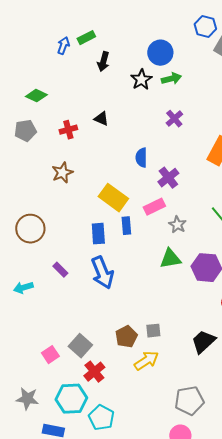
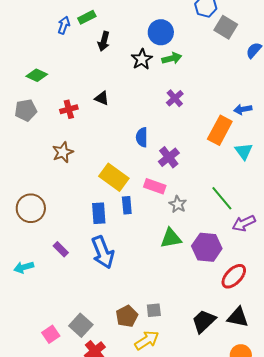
pink rectangle: (154, 207) -> (155, 186), turned 45

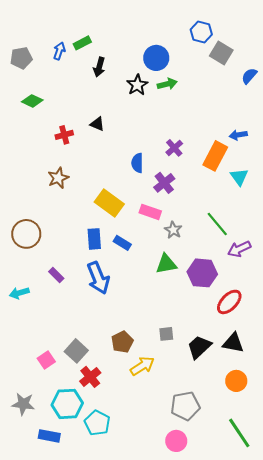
purple cross: (175, 98) -> (174, 148), moved
gray pentagon: (26, 110) -> (21, 58), moved
blue rectangle: (127, 205) -> (122, 243), moved, turned -54
gray square: (154, 310) -> (166, 334), moved

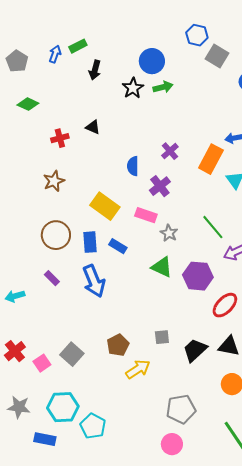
gray pentagon: (21, 58) -> (17, 61), turned -30
brown circle: (26, 234) -> (56, 235), moved
green triangle: (166, 264) -> (162, 267), turned 35
red cross: (90, 377) -> (15, 351), moved

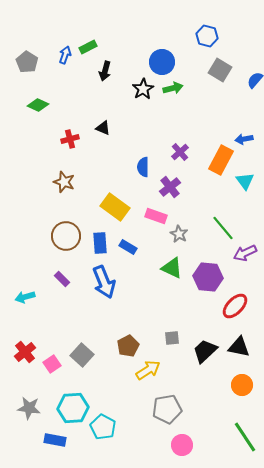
gray square: (217, 56) -> (220, 70), moved
brown star: (54, 181) -> (64, 182), turned -30
gray pentagon: (181, 409) -> (167, 409), moved

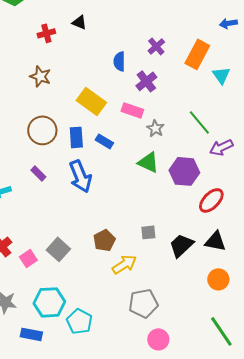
blue arrow: (244, 139) -> (228, 23), moved

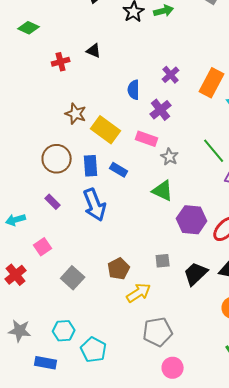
brown star: (40, 76) -> (76, 114), moved
purple hexagon: (184, 171) -> (192, 220), moved
pink square: (28, 258) -> (43, 247), moved
cyan hexagon: (49, 302) -> (64, 331), size x0.7

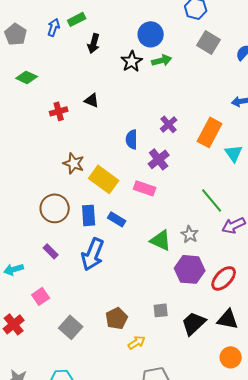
gray star: (170, 157) -> (190, 234), moved
blue arrow: (95, 205) -> (93, 254), turned 44
yellow arrow: (139, 293) -> (137, 342), size x0.7

